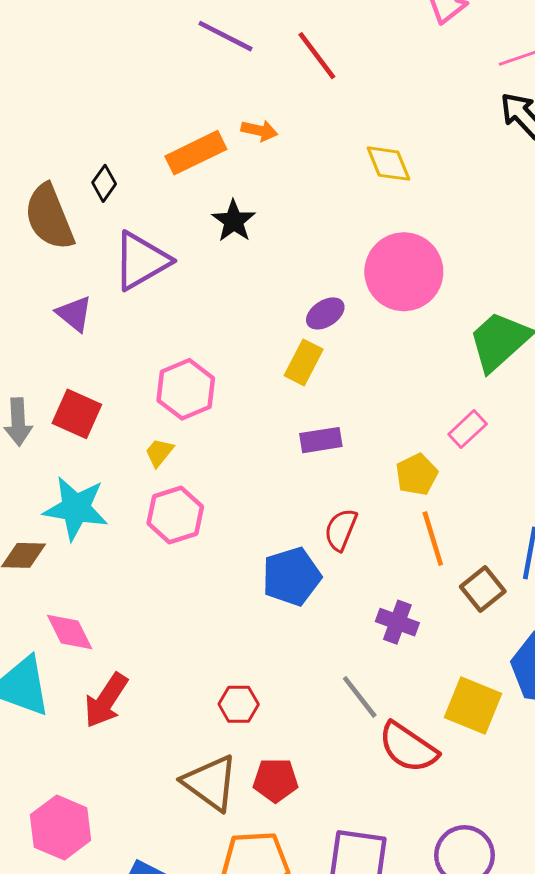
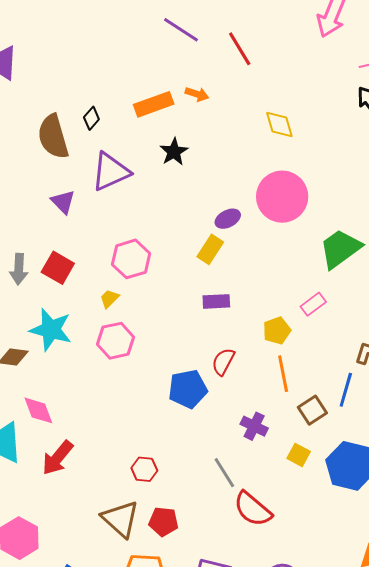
yellow square: (473, 705) -> (299, 455), moved, size x0.6

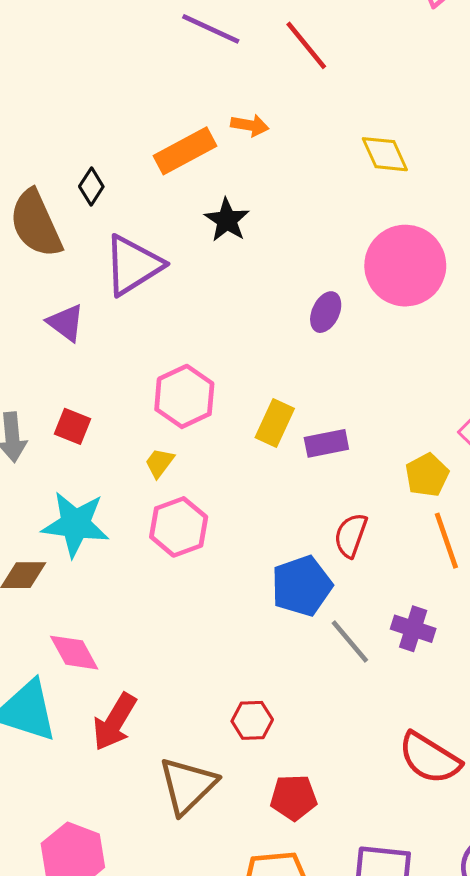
purple ellipse: (228, 219) -> (326, 312), turned -30
yellow rectangle: (210, 249) -> (275, 423), moved
red square: (58, 268) -> (73, 426), size x0.7
gray line: (224, 473) -> (350, 642), moved
brown triangle: (120, 519) -> (188, 786), moved, turned 42

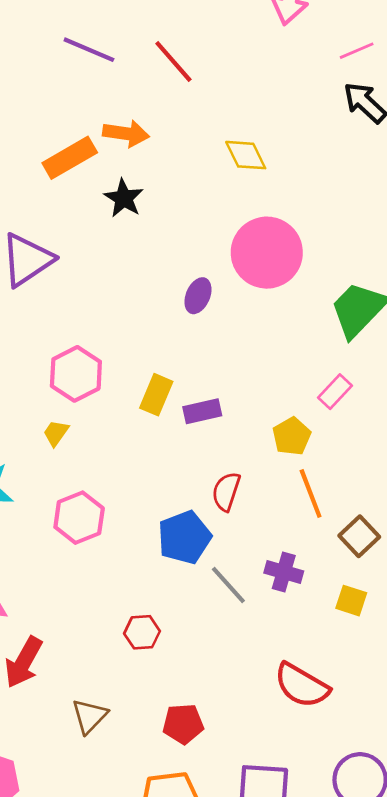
orange arrow: (250, 125) -> (126, 133), size x1.4
black star: (227, 220) -> (124, 198), moved
pink hexagon: (179, 527) -> (79, 518), moved
red hexagon: (252, 720) -> (142, 632), moved
brown triangle: (188, 786) -> (90, 716), size x0.7

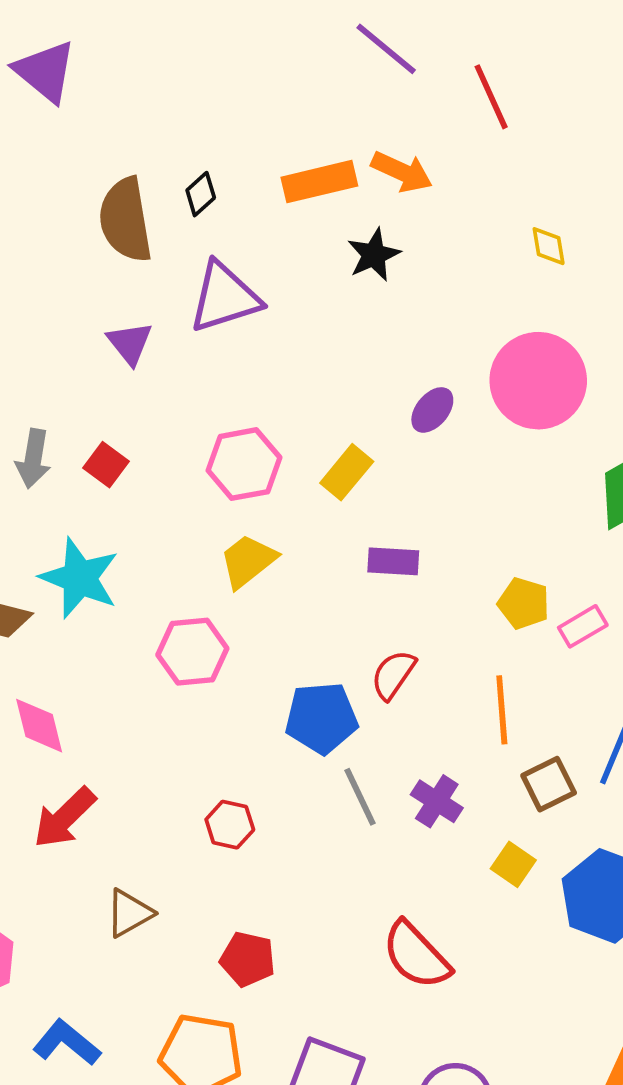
yellow diamond: (246, 155) -> (549, 246), size x0.7
pink rectangle: (335, 392) -> (583, 626), moved
yellow rectangle: (156, 395) -> (347, 472), moved
yellow trapezoid: (56, 433) -> (248, 561), moved, size x1.6
yellow pentagon: (292, 436) -> (524, 603), moved, turned 30

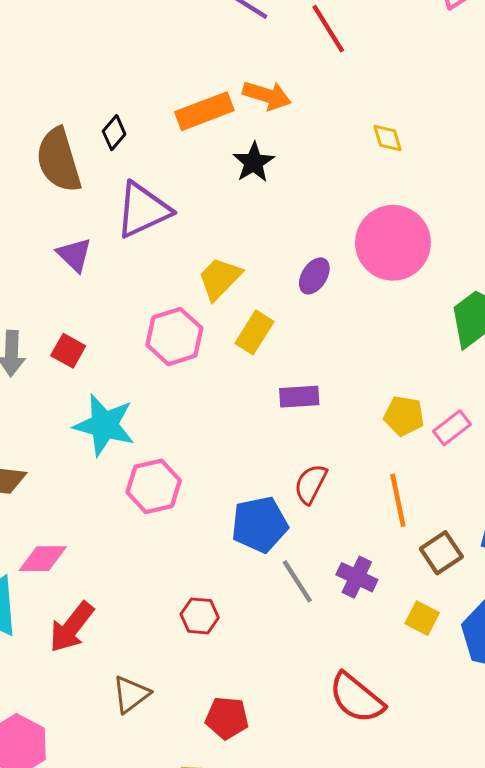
yellow trapezoid: (248, 561) -> (220, 279), moved
cyan star: (80, 578) -> (104, 425), moved
pink diamond: (39, 726) -> (43, 559), turned -69

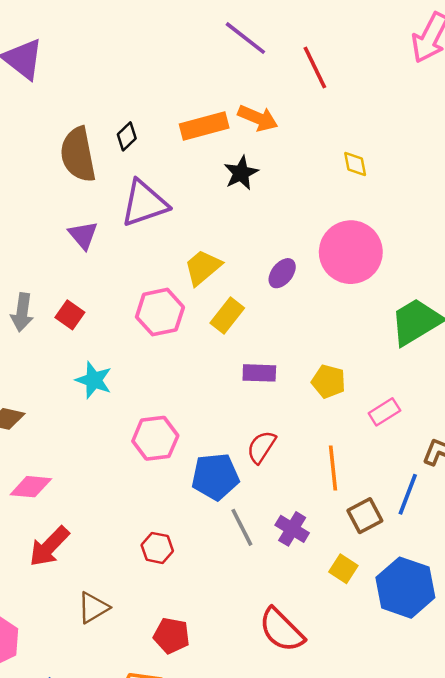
yellow pentagon: (404, 416) -> (329, 381), moved
cyan star: (104, 425) -> (94, 380), size x0.7
pink hexagon: (154, 486) -> (155, 438), moved

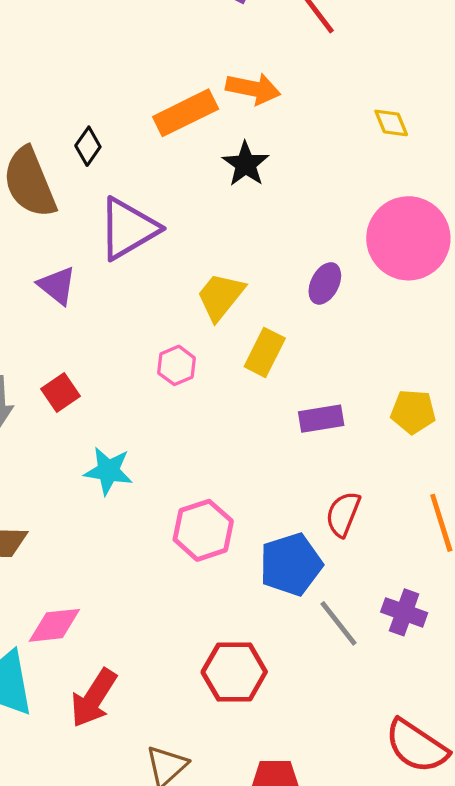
pink hexagon: (160, 312) -> (177, 365), size x0.6
red square: (70, 315) -> (60, 392), turned 32
red hexagon: (157, 548) -> (234, 672), size x1.5

